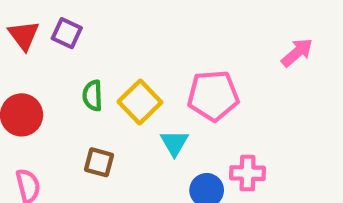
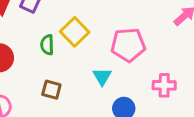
yellow square: (140, 102) -> (75, 32), moved
pink cross: (248, 173) -> (164, 85), moved

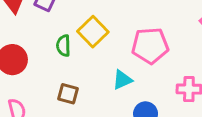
cyan triangle: (102, 77) -> (122, 80), turned 36

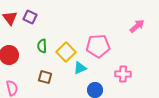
yellow square: (93, 32) -> (66, 52), moved

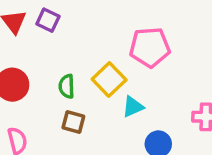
green semicircle: (42, 46) -> (67, 86), moved
pink pentagon: (98, 46) -> (150, 47), moved

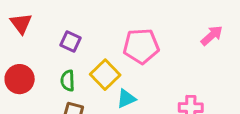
purple square: (48, 20) -> (71, 42), moved

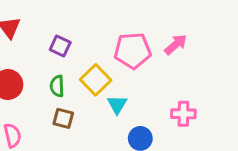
pink arrow: (212, 36) -> (176, 44), moved
cyan triangle: (126, 99) -> (117, 105), turned -35

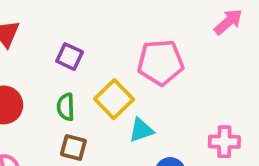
pink arrow: (176, 44) -> (228, 22), moved
cyan triangle: (117, 105) -> (141, 130), turned 40

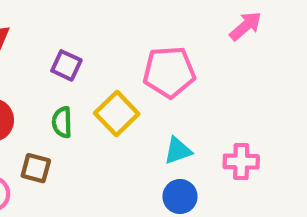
cyan triangle: (141, 130) -> (178, 151), moved
brown square: (73, 148) -> (36, 168), moved

